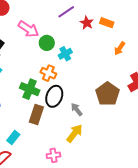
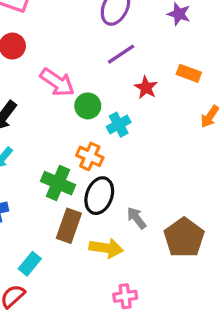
red star: (87, 23) -> (146, 88), moved
brown pentagon: (107, 94) -> (184, 238), moved
yellow arrow: (75, 133) -> (106, 248), moved, turned 60
pink cross: (53, 155) -> (125, 296), moved

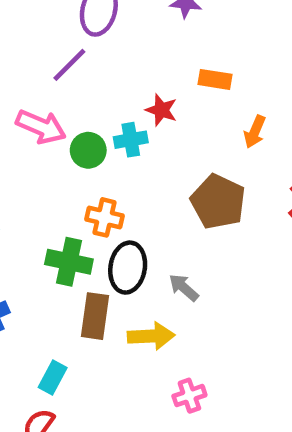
purple line: (121, 54) -> (69, 65), moved
cyan cross: (119, 125) -> (131, 140), moved, turned 30
brown pentagon: (184, 238) -> (218, 202), moved

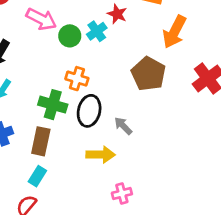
orange arrow: (255, 132) -> (174, 32), size x1.6
cyan cross: (131, 140) -> (97, 31), turned -30
brown rectangle: (95, 316) -> (41, 141), moved

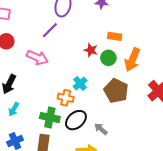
cyan cross: (97, 31) -> (80, 83), moved
green circle: (70, 36) -> (108, 58), moved
black ellipse: (89, 111) -> (76, 120), turned 40

